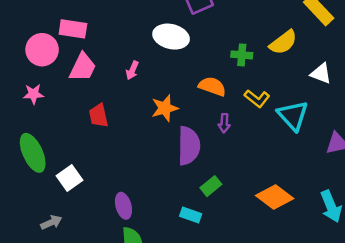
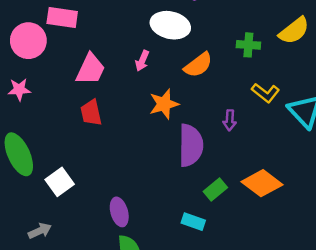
pink trapezoid: (83, 67) -> (90, 69), moved
pink arrow: (132, 70) -> (142, 61), moved
orange semicircle: (212, 86) -> (198, 65), moved, turned 124
orange diamond: (275, 197) -> (262, 183), moved

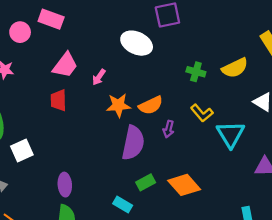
pink circle: (28, 41) -> (20, 32), size x0.7
pink arrow: (142, 61) -> (99, 77), moved
orange semicircle: (198, 65) -> (151, 105), moved

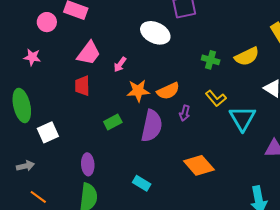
green rectangle: (146, 182) -> (113, 122), moved

